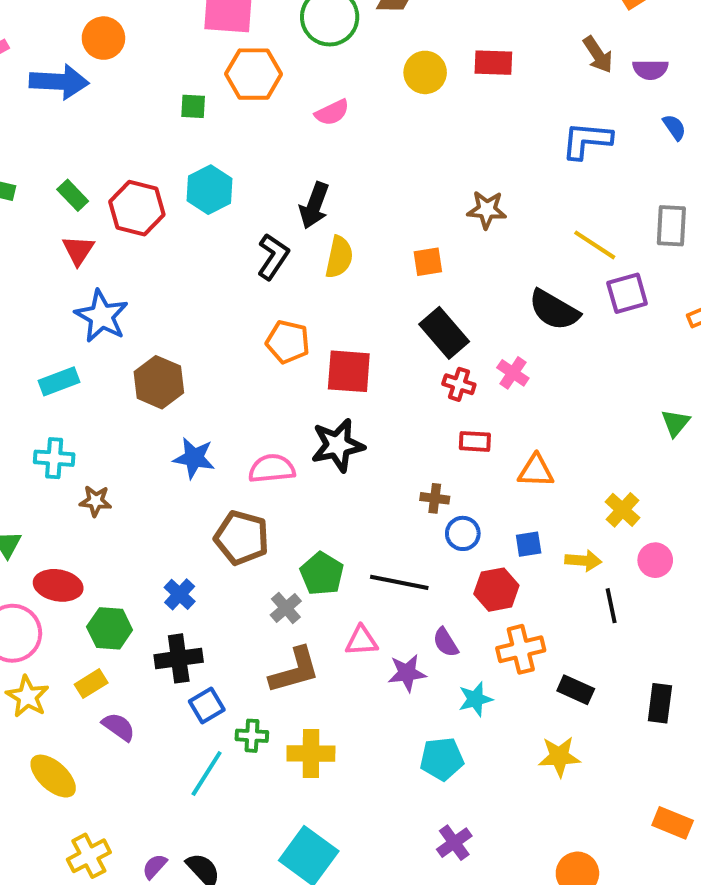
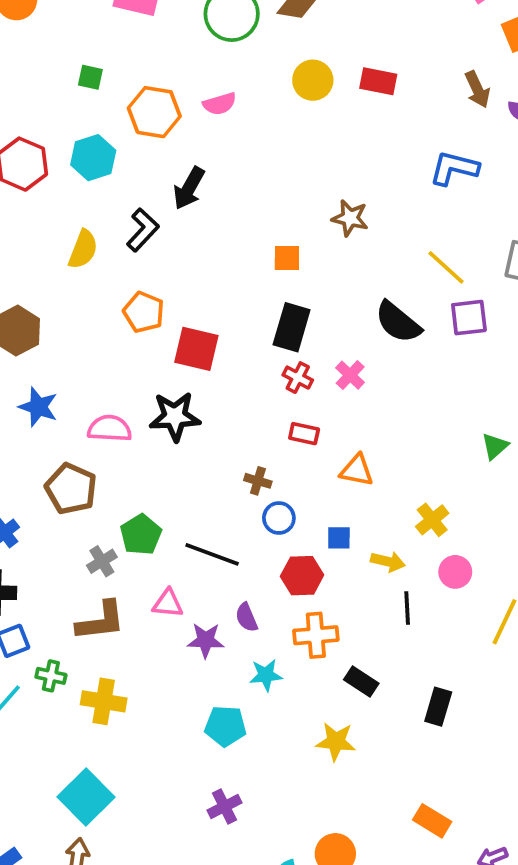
orange hexagon: (254, 74) -> (154, 112), moved
yellow semicircle: (339, 257) -> (83, 249), moved
black rectangle: (444, 333) -> (292, 327), turned 48

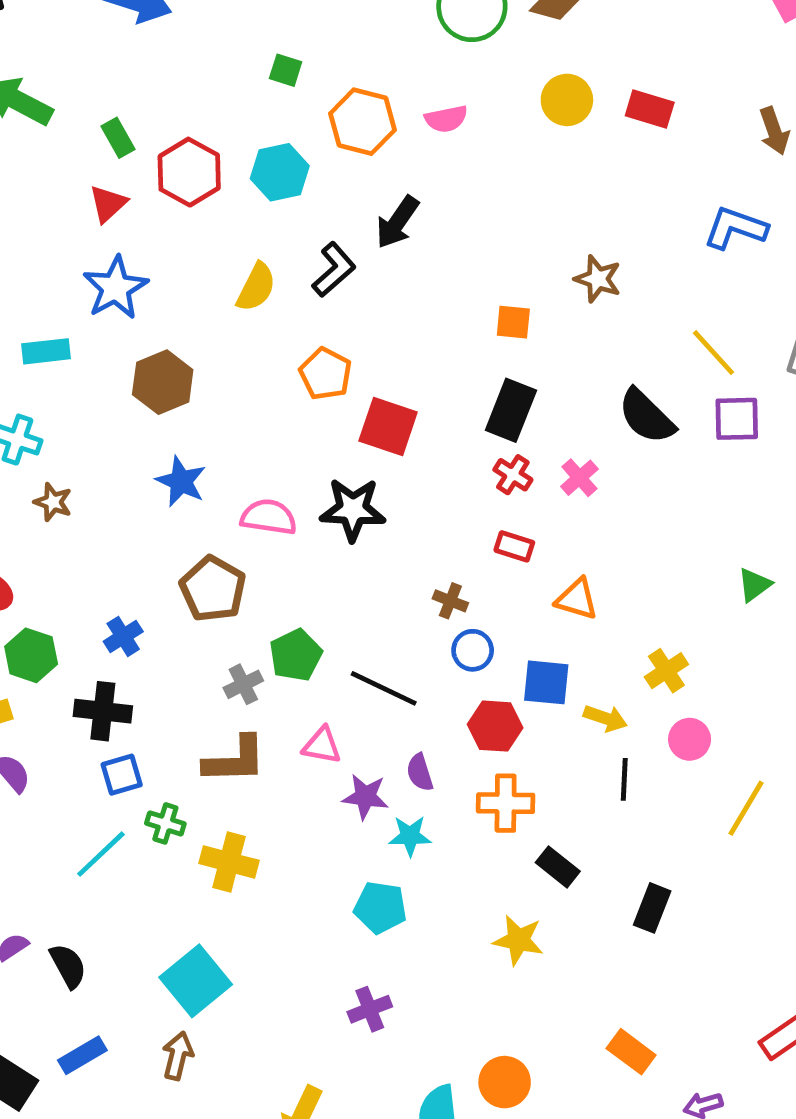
blue square: (339, 538) -> (546, 682), size x1.5
cyan star: (266, 675) -> (410, 836), moved

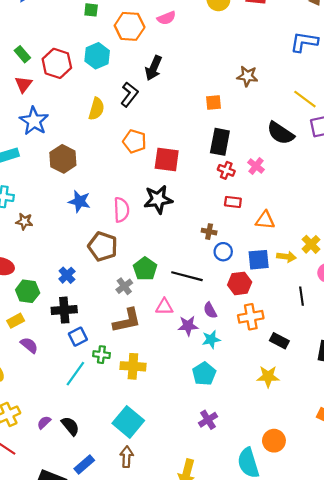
pink semicircle: (269, 517) -> (121, 210), turned 90
yellow arrow: (605, 718) -> (286, 257), moved
cyan pentagon: (380, 908) -> (204, 374), turned -30

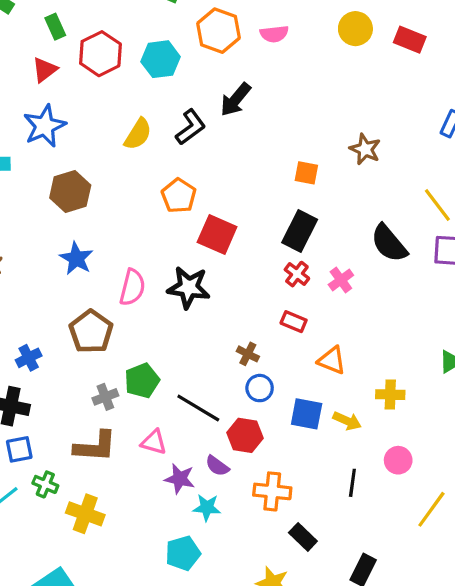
yellow cross: (311, 244) -> (390, 395), moved, turned 30
red hexagon: (240, 283) -> (245, 435), moved
purple semicircle: (210, 310) -> (217, 466), turned -42

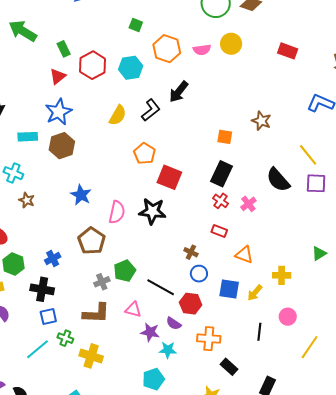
yellow circle: (355, 29) -> (231, 44), moved
brown hexagon: (70, 191) -> (62, 146), moved
yellow arrow: (347, 421) -> (255, 293), turned 108

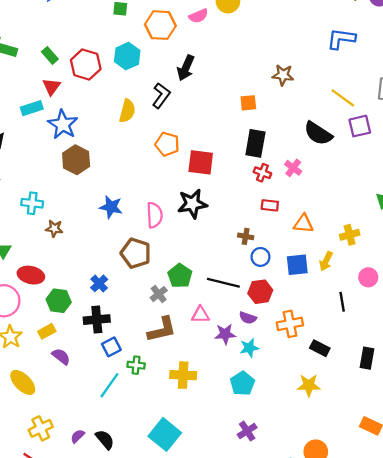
cyan rectangle: (28, 137) -> (32, 108), moved
yellow cross: (91, 356) -> (183, 375), moved

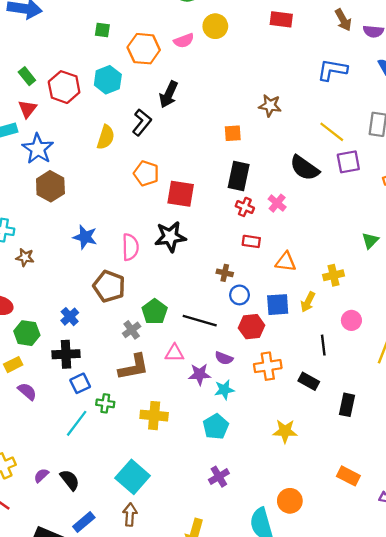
red hexagon: (260, 292) -> (252, 327), moved
black rectangle: (320, 348) -> (309, 381), moved

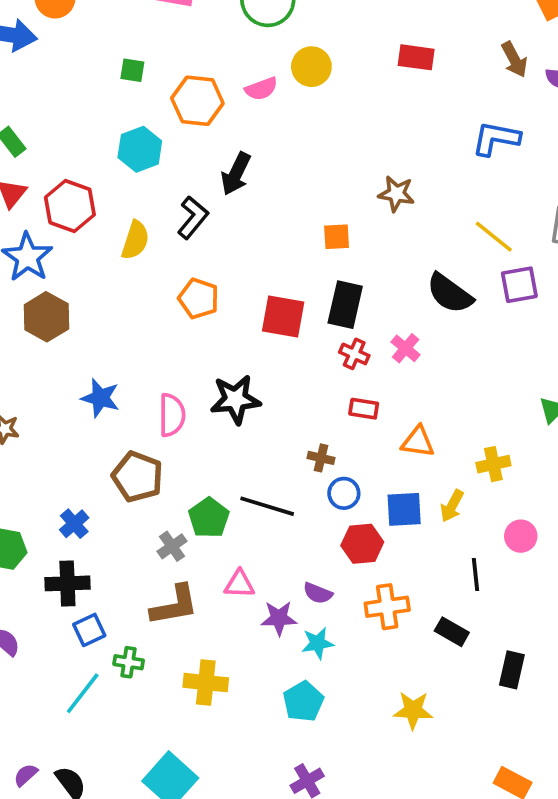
red hexagon: (64, 87) -> (70, 206), moved
red square: (181, 194) -> (283, 316), moved
black line: (200, 321) -> (267, 506), moved

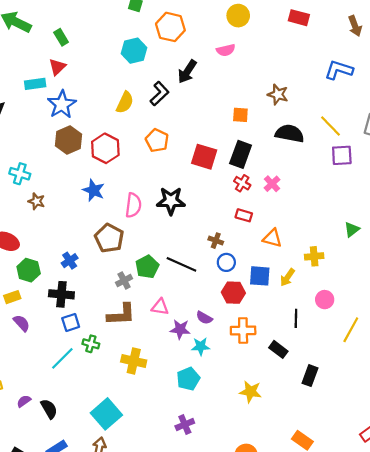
pink semicircle: (261, 89) -> (226, 50), moved
red hexagon: (70, 206) -> (105, 148), moved
black semicircle: (450, 293) -> (290, 133), moved, turned 148

